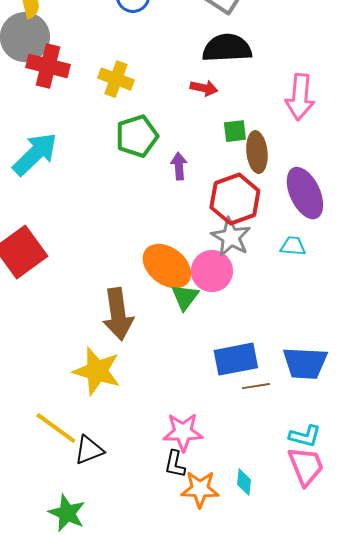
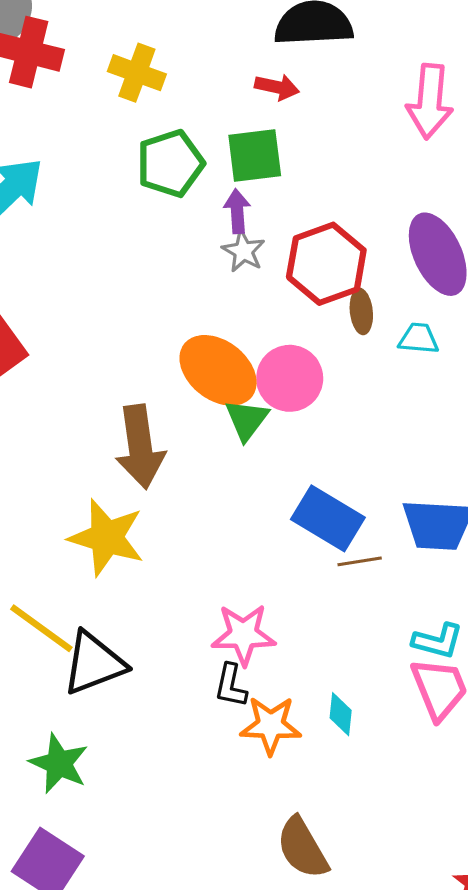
green square: (235, 131) -> (255, 155), moved, size x1.5
brown ellipse: (257, 152) -> (361, 311), moved, size x0.7
gray star: (231, 237) -> (244, 251), moved, size x0.7
blue rectangle: (236, 359) -> (328, 518), turned 42
black triangle: (89, 450) -> (94, 663), size x1.4

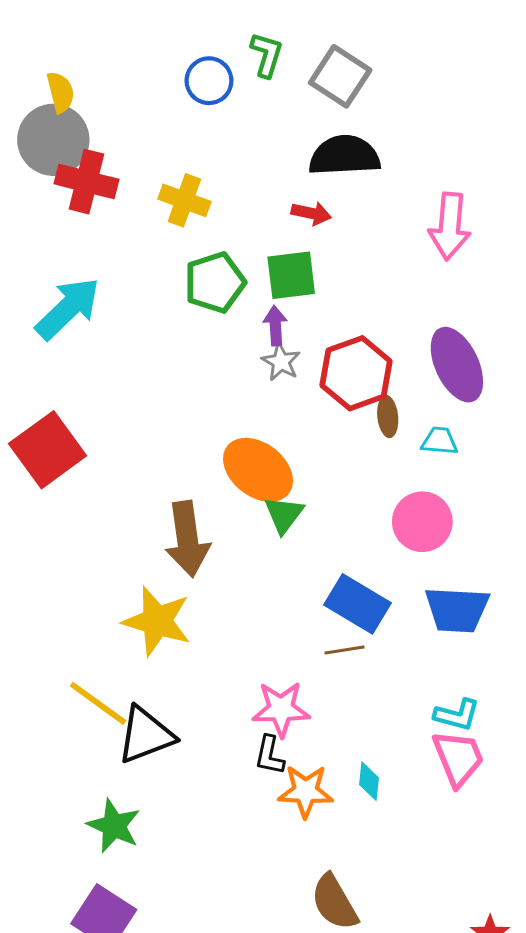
pink circle: (290, 378) -> (422, 522), moved
brown line: (360, 561) -> (344, 650), moved

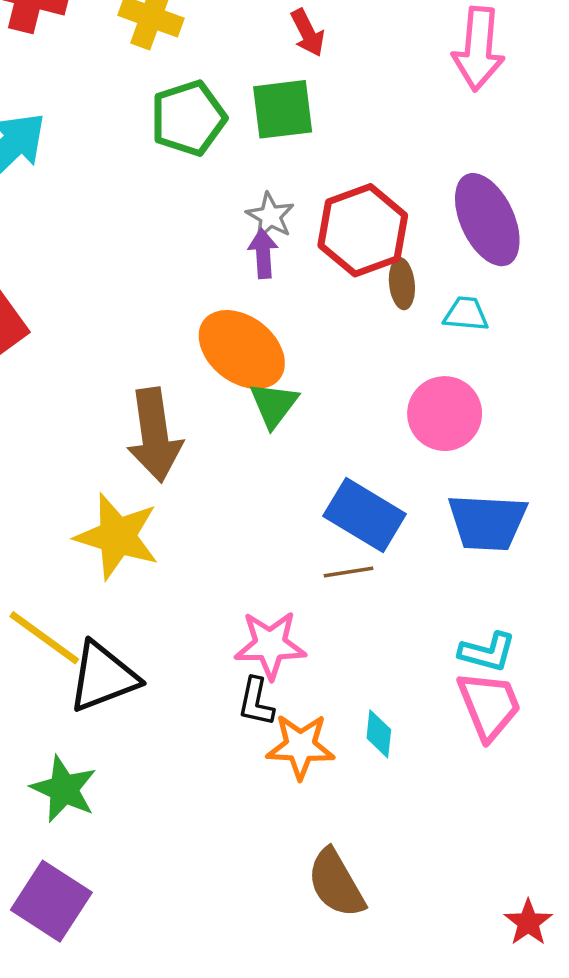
red arrow: (311, 213) -> (308, 33), turned 51
purple arrow: (275, 326) -> (263, 253), moved

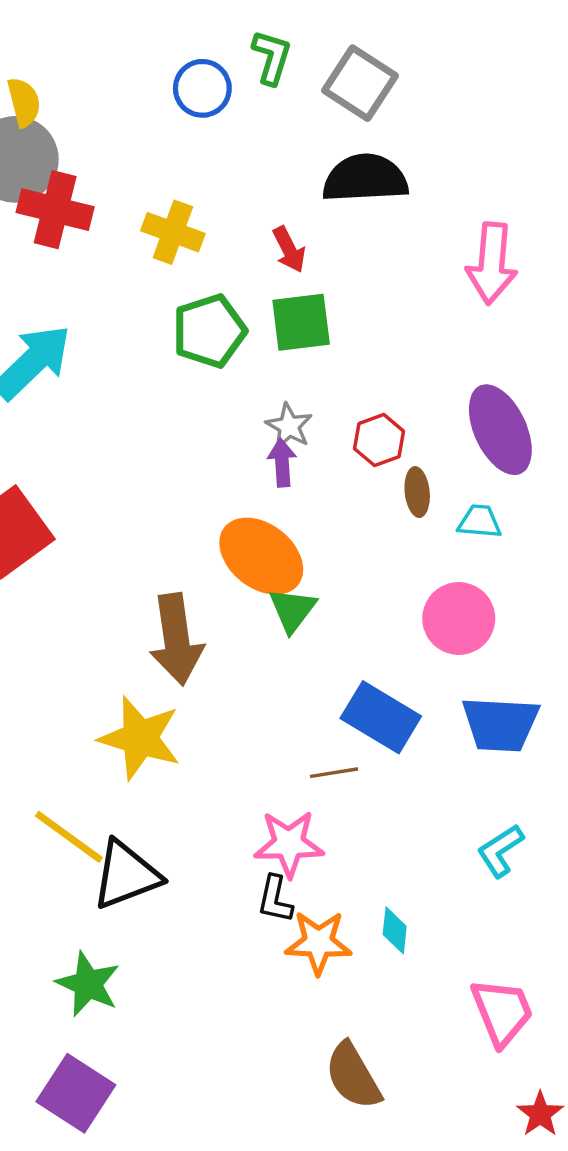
red arrow: (308, 33) -> (289, 249), moved
red hexagon: (363, 230) -> (379, 440), size x0.6
brown line: (349, 572) -> (334, 773), moved
cyan L-shape: (487, 652) -> (500, 851), turned 132
pink trapezoid: (489, 705) -> (502, 1012), moved

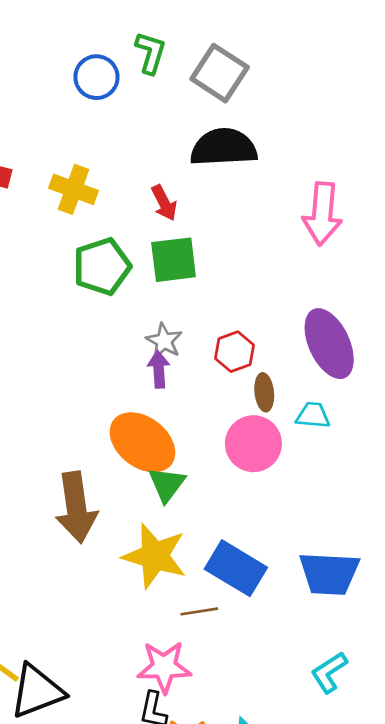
pink circle: (459, 619) -> (253, 444), moved
yellow star: (140, 738) -> (155, 556), moved

